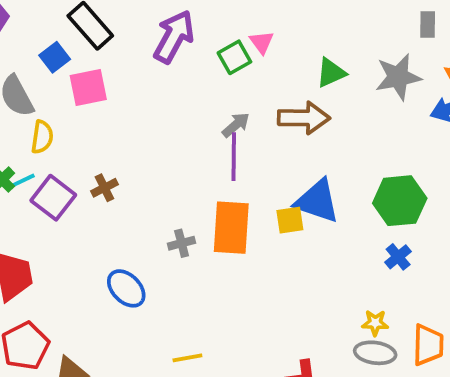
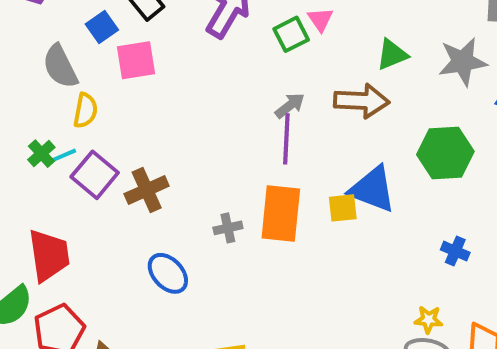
brown cross: (104, 188) -> (147, 190), moved, size x1.5
green hexagon: (400, 201) -> (445, 153), moved
blue cross: (398, 257) -> (455, 251), turned -30

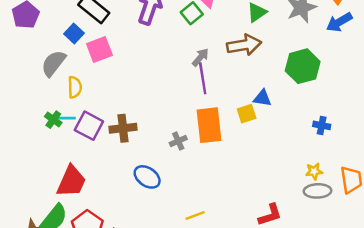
gray semicircle: (60, 66) -> (53, 63), turned 76
cyan line: (63, 156) -> (67, 118), turned 35
blue triangle: (372, 189) -> (262, 98), size x0.6
brown cross: (147, 190) -> (123, 128), turned 30
red trapezoid: (49, 255) -> (71, 181), turned 44

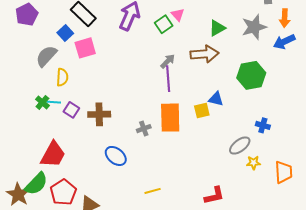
purple square: (89, 126) -> (71, 110), size x0.7
gray ellipse: (317, 191) -> (240, 146), moved, turned -40

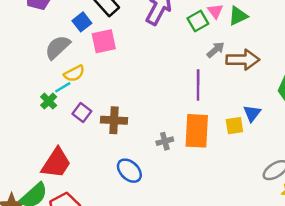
green triangle: (217, 28) -> (238, 16), moved
gray arrow: (168, 61) -> (216, 50), moved
yellow semicircle: (62, 77) -> (74, 73), turned 54
blue triangle: (216, 99) -> (252, 113), turned 49
cyan line: (54, 102) -> (63, 87), moved, turned -40

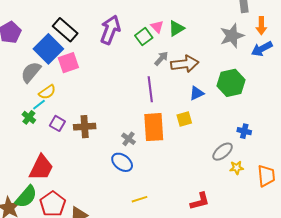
blue square: (82, 22) -> (48, 49), size x1.8
blue triangle: (252, 113) -> (197, 93), moved, turned 35
gray cross: (165, 141) -> (128, 139), turned -32
blue ellipse: (129, 171) -> (122, 162), moved

